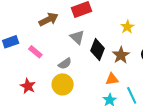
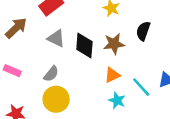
brown star: (121, 55) -> (114, 44), turned -30

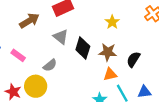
black semicircle: (143, 31) -> (133, 59), moved
orange triangle: (112, 75) -> (110, 74), moved
yellow circle: (56, 99) -> (36, 86), moved

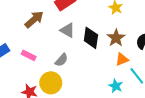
brown star: (108, 52) -> (116, 38), turned -30

